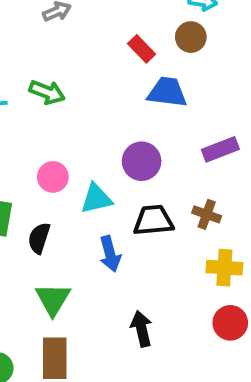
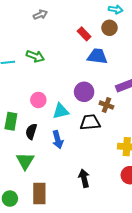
brown cross: (207, 214) -> (106, 105), moved
blue arrow: (110, 254) -> (58, 140), moved
green triangle: (53, 299) -> (25, 161), moved

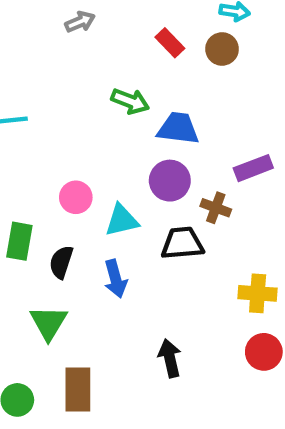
red rectangle: (84, 34) -> (170, 43), moved
green arrow: (35, 56) -> (130, 101), moved
blue trapezoid: (97, 56) -> (178, 128), moved

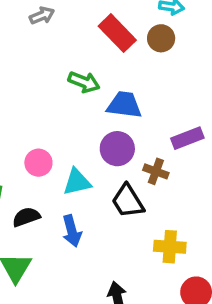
red rectangle: (170, 43) -> (117, 33), size x1.5
black trapezoid: (182, 243) -> (128, 201), turned -117
black semicircle: (61, 262) -> (26, 217), turned 52
yellow cross: (258, 293) -> (170, 247), moved

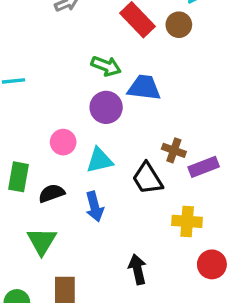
purple rectangle: (187, 138) -> (204, 167), moved
purple circle: (117, 149) -> (106, 107), moved

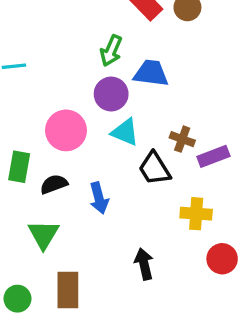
green arrow: (106, 66) -> (111, 51), turned 92
pink circle: (63, 142) -> (66, 130), size x1.5
cyan triangle: (99, 160) -> (125, 132), moved, turned 36

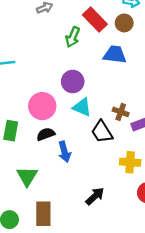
green arrow: (111, 51) -> (73, 37), moved
blue trapezoid: (151, 73) -> (115, 55), moved
black semicircle: (54, 184) -> (46, 134), moved
black arrow: (144, 264) -> (95, 196), turned 60

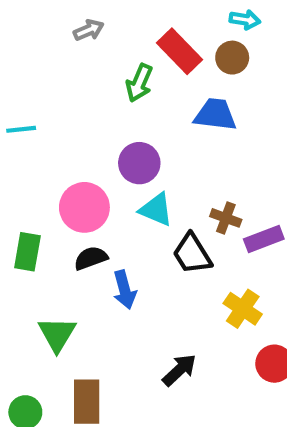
yellow cross: (130, 162) -> (243, 309), turned 30

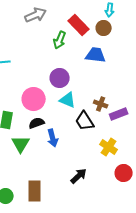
cyan arrow: (245, 20) -> (110, 10), turned 88
gray arrow: (89, 30) -> (36, 15), size x1.5
green triangle: (57, 334) -> (21, 144), moved

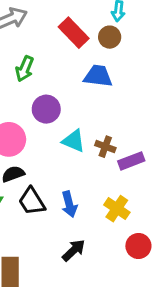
green arrow: (60, 40) -> (25, 69), moved
cyan triangle: (68, 100) -> (74, 141), moved
black trapezoid: (85, 121) -> (32, 201), moved
blue arrow: (53, 138) -> (69, 204), moved

